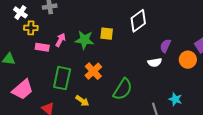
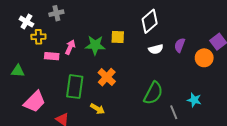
white semicircle: (155, 62) -> (156, 49), moved
green semicircle: (123, 89) -> (153, 93), moved

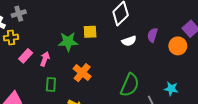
gray cross: (56, 13) -> (19, 14), moved
pink arrow: (70, 47) -> (45, 59), moved
pink rectangle: (52, 56) -> (26, 56), turned -48
green rectangle: (75, 87) -> (51, 85), size x0.6

